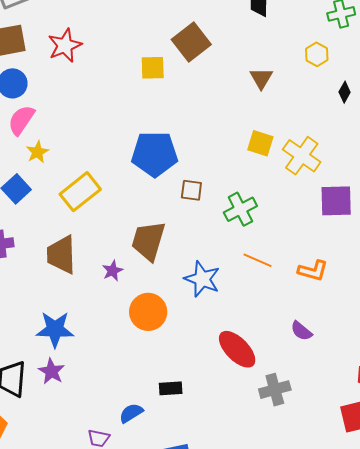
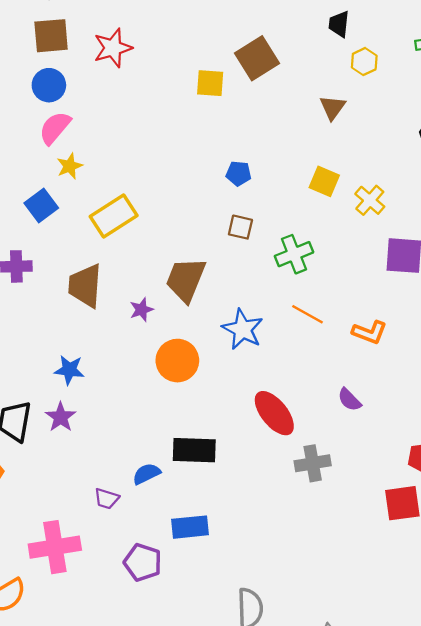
yellow hexagon: (317, 54) -> (364, 62), moved
blue pentagon: (155, 154) -> (239, 173), moved, size x0.5
yellow cross: (302, 156) -> (370, 200), size x0.7
blue star: (55, 329) -> (69, 370), size x0.7
black rectangle: (171, 388) -> (194, 450), size x1.6

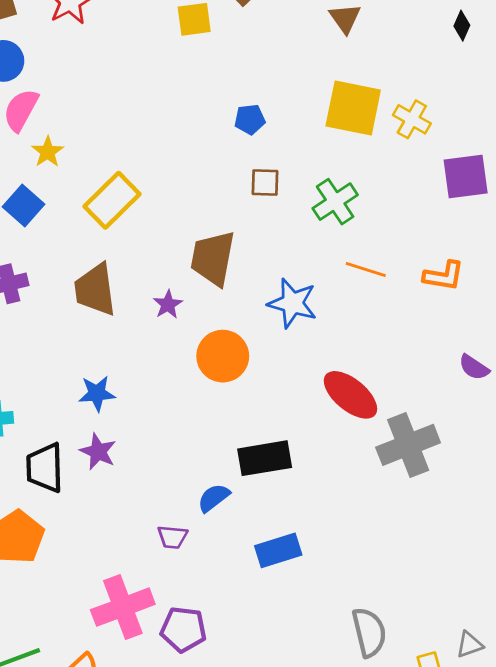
yellow square: (324, 181) -> (353, 108), size x1.6
purple semicircle: (349, 400) -> (474, 367), moved
gray cross: (313, 463) -> (408, 445), size x1.4
purple pentagon: (143, 562) -> (183, 629), moved

